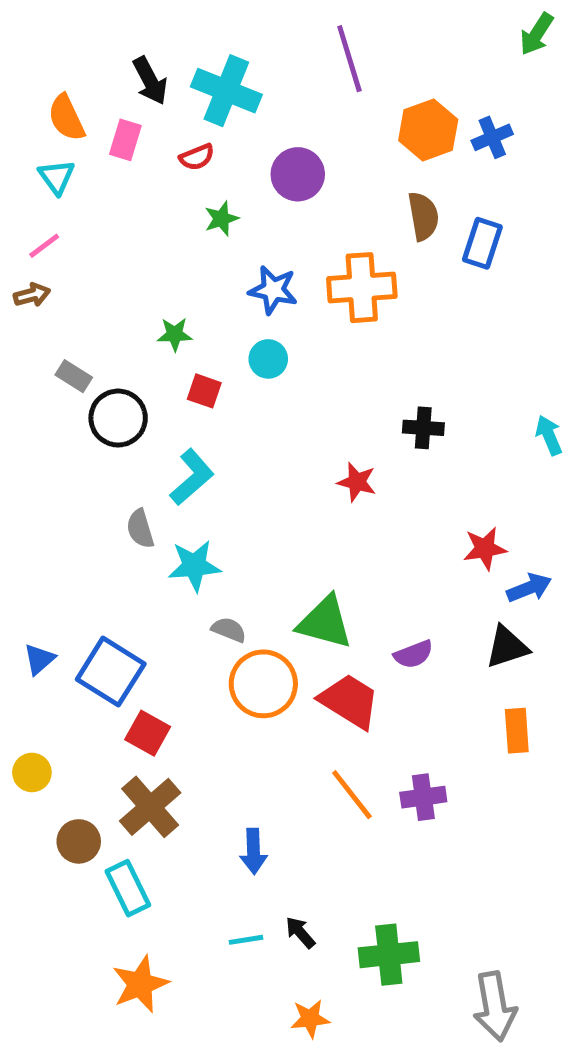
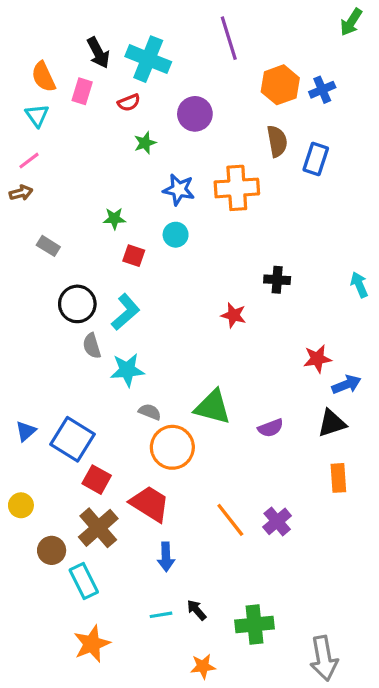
black circle: (118, 418) -> (77, 304), moved
red trapezoid: (349, 701) -> (150, 504), moved
purple cross: (423, 797) -> (277, 521), turned -32

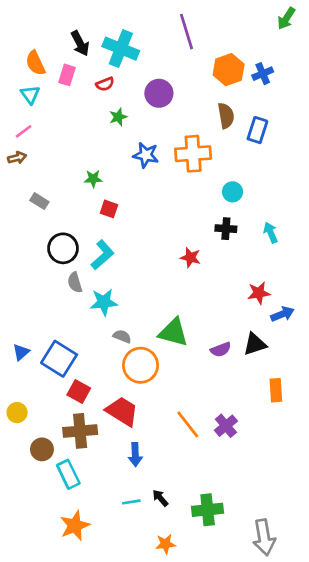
cyan circle: (176, 235) -> (232, 192), moved
cyan arrow: (359, 285) -> (271, 233), moved
black triangle: (332, 423) -> (255, 344), moved
brown cross: (98, 528) -> (80, 431), turned 36

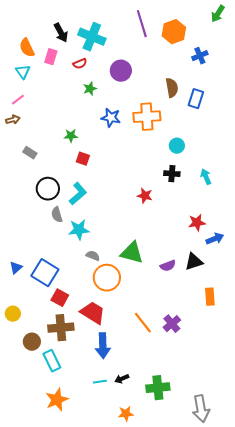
orange hexagon: (229, 70) -> (174, 32), moved
blue arrow: (135, 455) -> (103, 346), size x1.4
black arrow: (160, 498) -> (122, 379), turned -72

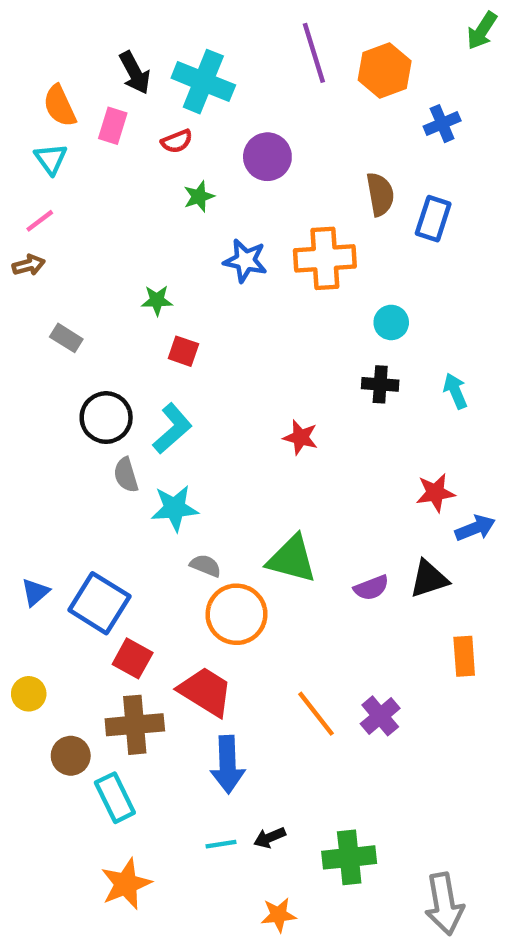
red star: (145, 196) -> (301, 437), moved

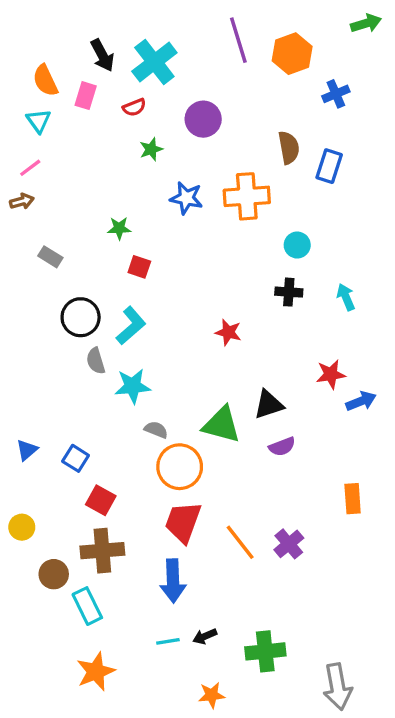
green arrow: (482, 31) -> (366, 23), turned -140
cyan cross: (203, 82) -> (154, 62), turned 30
black triangle: (429, 579) -> (269, 405), moved
blue square: (99, 603) -> (76, 458), size x0.6
red trapezoid: (206, 692) -> (183, 522), moved, turned -102

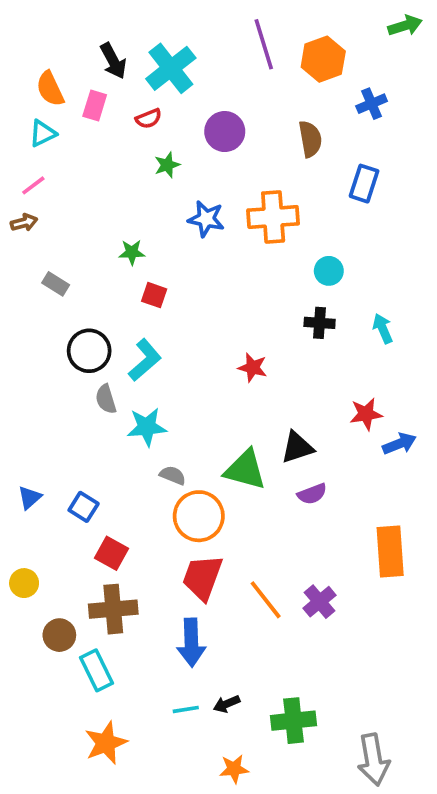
cyan triangle: (39, 121) -> (43, 133), turned 40
brown semicircle: (289, 148) -> (310, 139), moved
orange rectangle: (353, 499) -> (390, 551), size x1.5

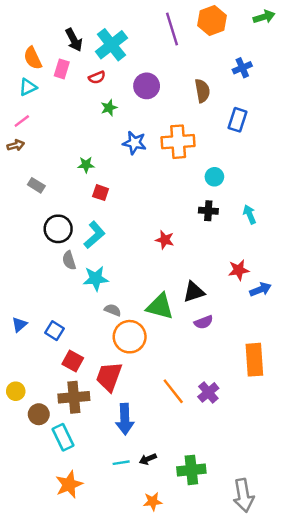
orange hexagon: (323, 59) -> (212, 20), moved
red trapezoid: (202, 577) -> (109, 377), moved
yellow circle: (24, 583) -> (16, 391), moved

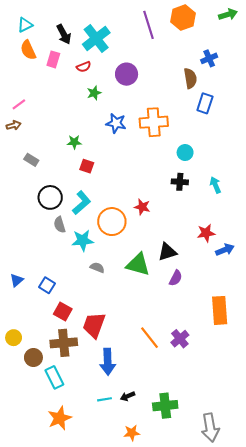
cyan triangle: (28, 87) -> (25, 25), moved
brown semicircle: (202, 91) -> (190, 78), moved
purple semicircle: (204, 322) -> (176, 278), turned -42
orange circle: (130, 337) -> (112, 222), moved

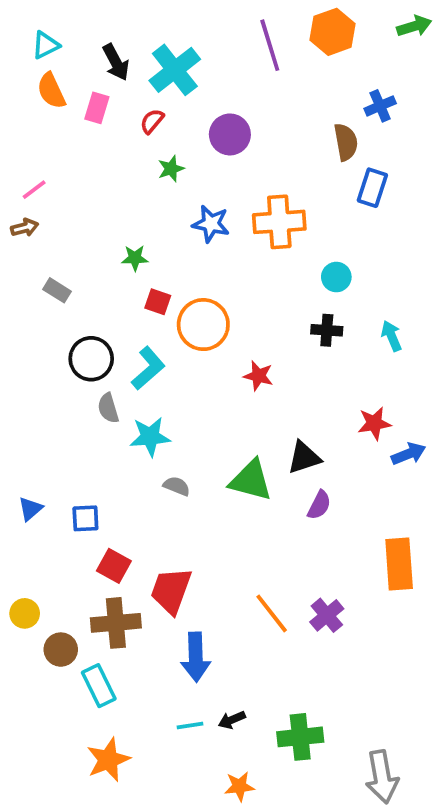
red semicircle: (84, 67) -> (152, 121), turned 152
orange circle: (112, 222) -> (203, 325), moved
blue square: (47, 285) -> (85, 518), turned -35

